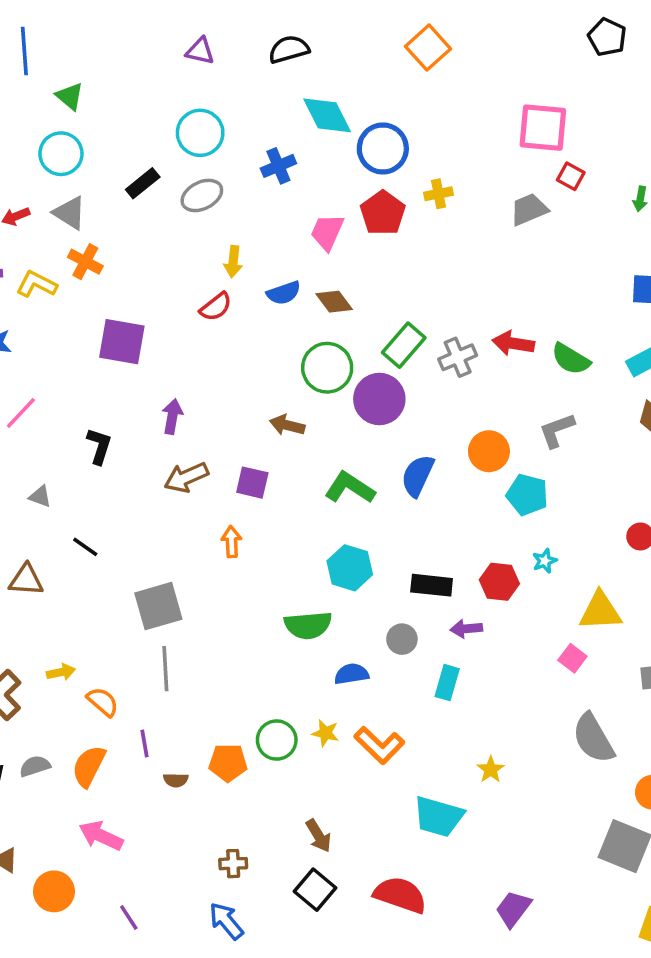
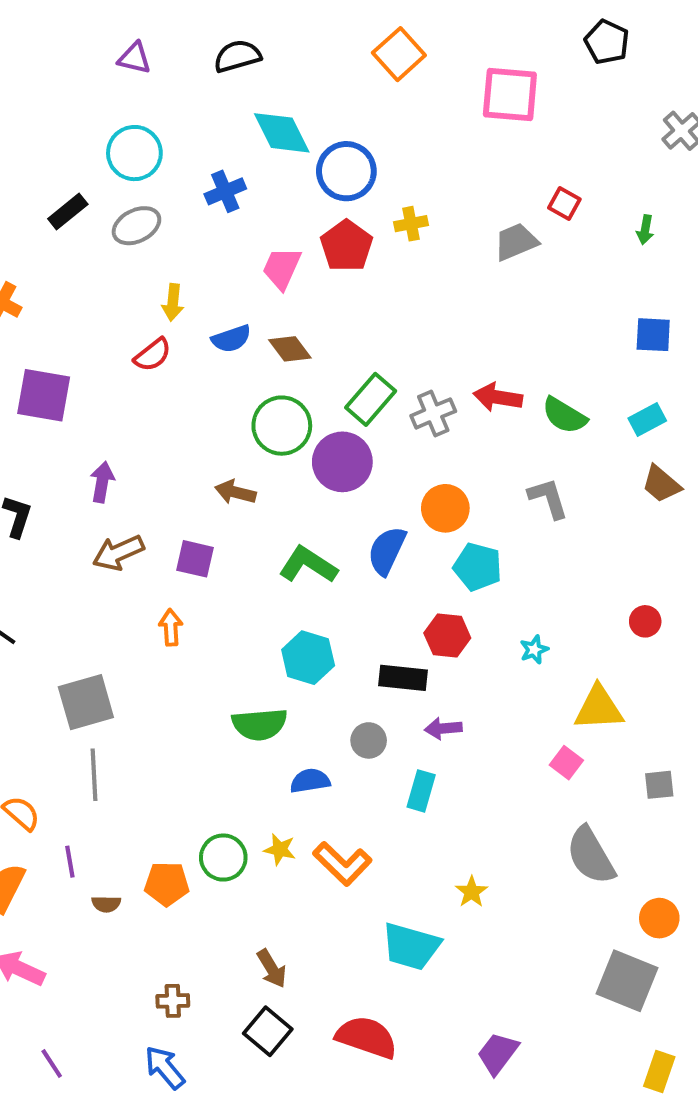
pink square: (543, 128) -> (510, 94), moved
gray L-shape: (557, 430) -> (548, 498), turned 93
orange circle: (489, 451) -> (445, 508), moved
cyan pentagon: (527, 495) -> (478, 567), moved
red hexagon: (499, 582) -> (447, 635), moved

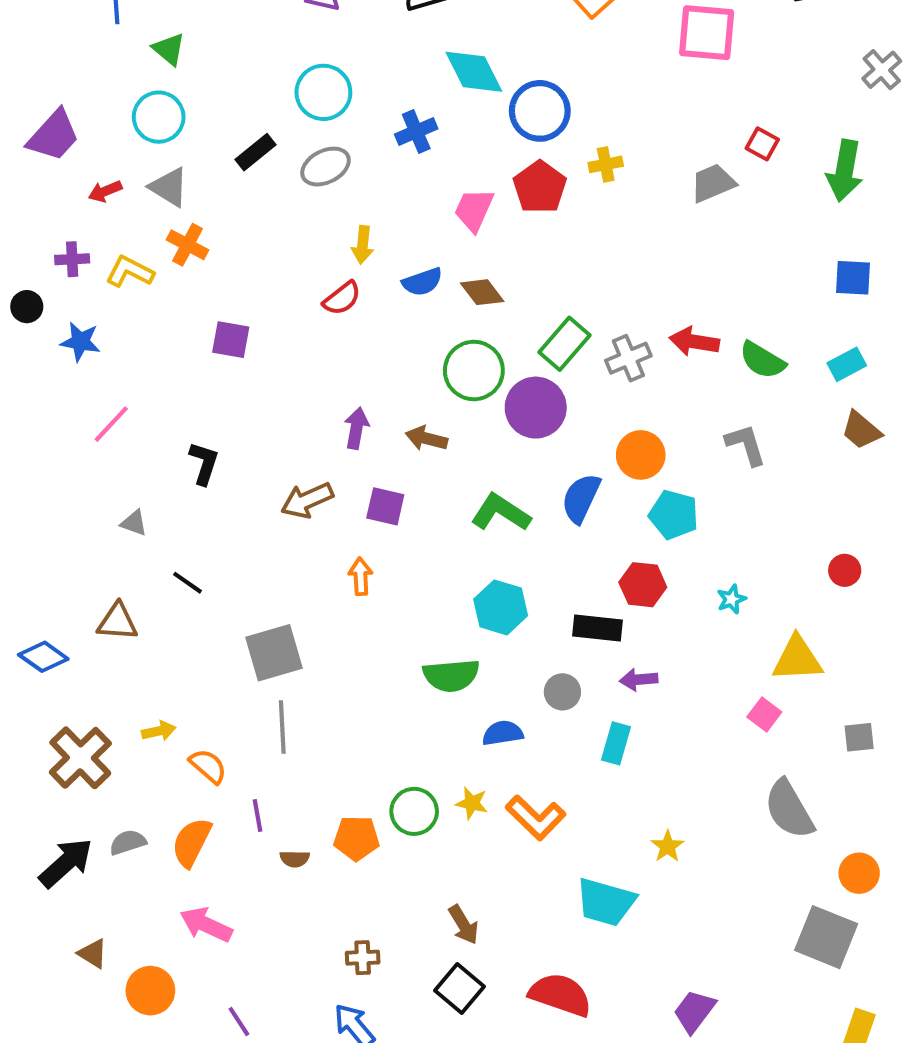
green arrow: (645, 230) -> (845, 171), size x2.0
purple square: (44, 395) -> (231, 340), size x0.7
purple arrow: (102, 482) -> (356, 428), moved

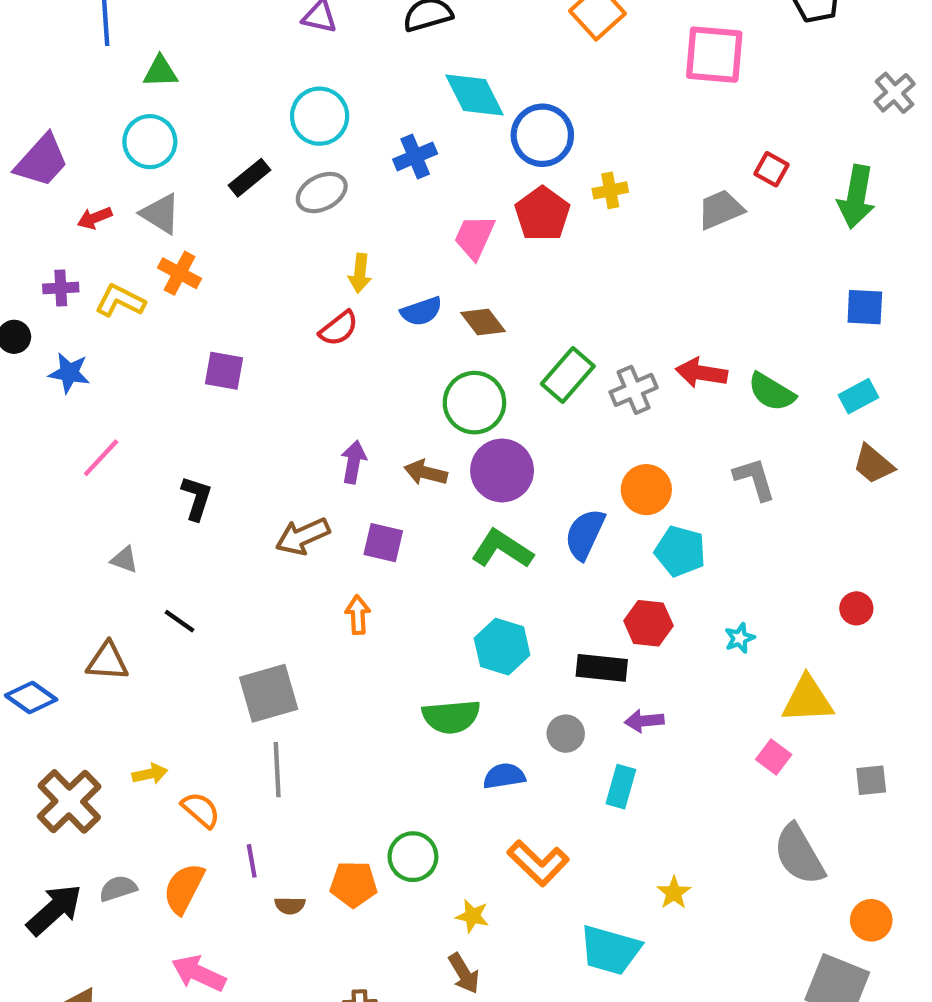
green triangle: (169, 49) -> (160, 72), turned -42
purple circle: (536, 408) -> (502, 470), moved
yellow star: (472, 803) -> (472, 916), moved

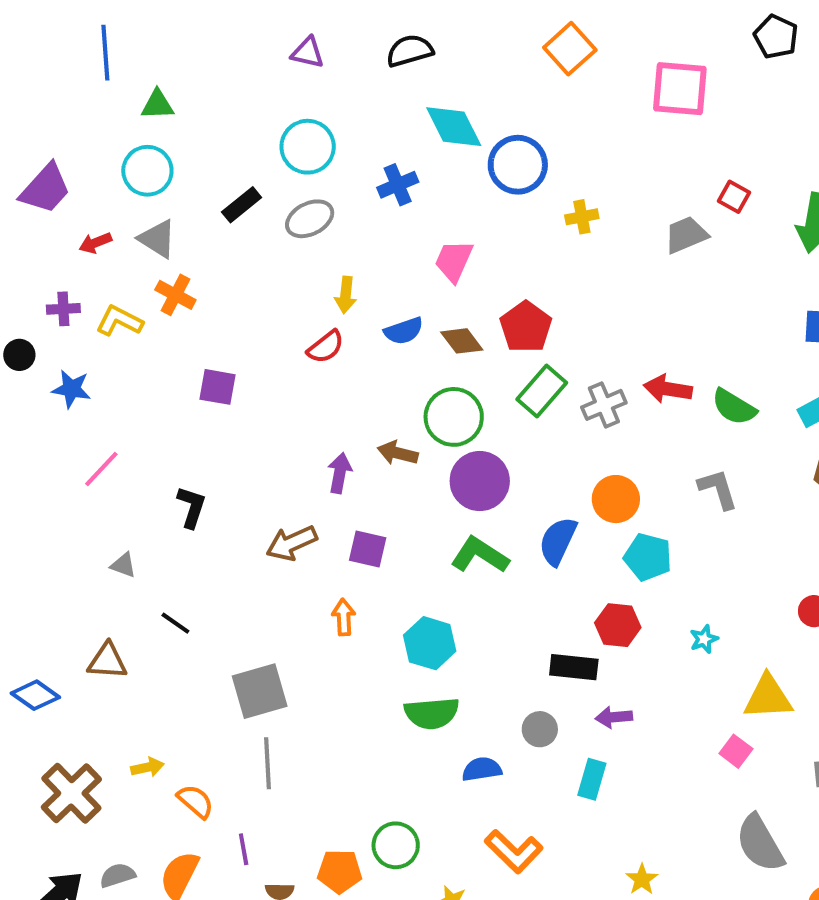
red pentagon: (542, 214) -> (526, 327), moved
brown arrow: (426, 473) -> (398, 453), moved
cyan hexagon: (502, 647) -> (430, 643), moved

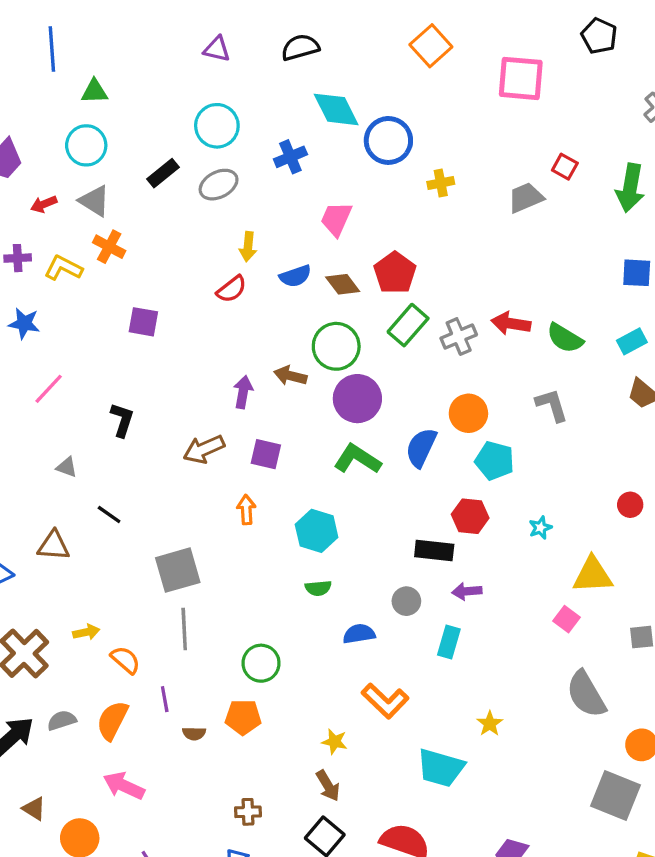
green semicircle: (432, 713) -> (318, 588), size x0.6
green circle: (396, 845) -> (261, 663), moved

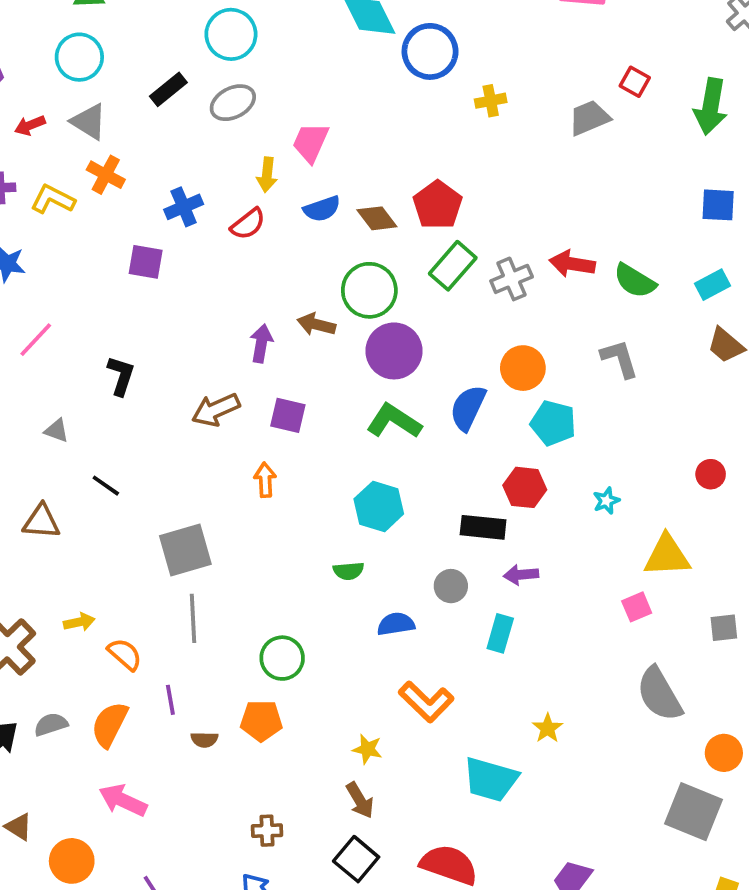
blue cross: (290, 157) -> (184, 207), moved
pink trapezoid: (336, 219) -> (311, 142), moved
cyan hexagon: (317, 531) -> (379, 506), moved
pink square: (566, 619) -> (637, 607), turned 30

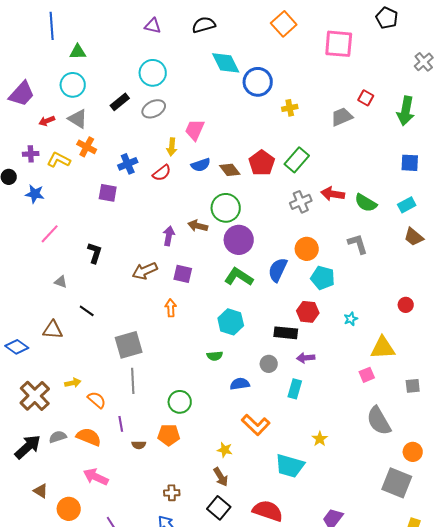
green rectangle: (453, 266) -> (297, 160), moved
orange semicircle: (110, 724) -> (89, 437), turned 85

